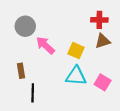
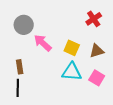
red cross: (99, 20) -> (94, 19), turned -35
brown triangle: (103, 41) -> (97, 51), moved
black line: (33, 93) -> (18, 88), moved

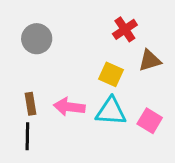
red cross: (94, 19) -> (125, 29), moved
pink arrow: (43, 43) -> (69, 107), moved, turned -36
brown triangle: (97, 51) -> (150, 60), moved

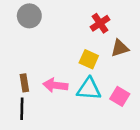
gray circle: (37, 39) -> (29, 16), moved

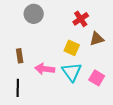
gray circle: (29, 16) -> (34, 14), moved
brown rectangle: (24, 83) -> (20, 56), moved
cyan triangle: (89, 89) -> (72, 72), turned 50

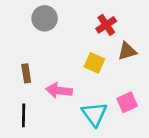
cyan triangle: (72, 72) -> (94, 114), moved
pink square: (97, 78) -> (127, 102), turned 35

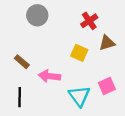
brown rectangle: (26, 73) -> (22, 62), turned -40

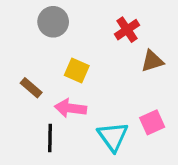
yellow square: (79, 53) -> (77, 70), moved
black line: (20, 97) -> (50, 138), moved

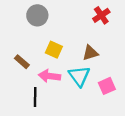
red cross: (127, 30) -> (101, 15), moved
brown triangle: (152, 61) -> (90, 53), moved
cyan triangle: (113, 137) -> (79, 76), moved

